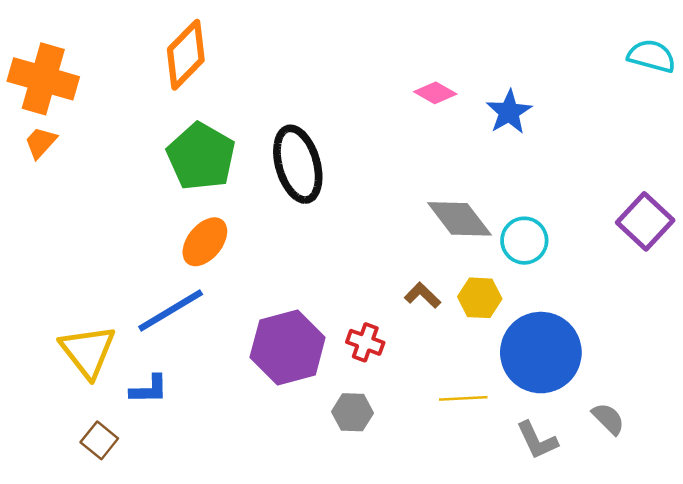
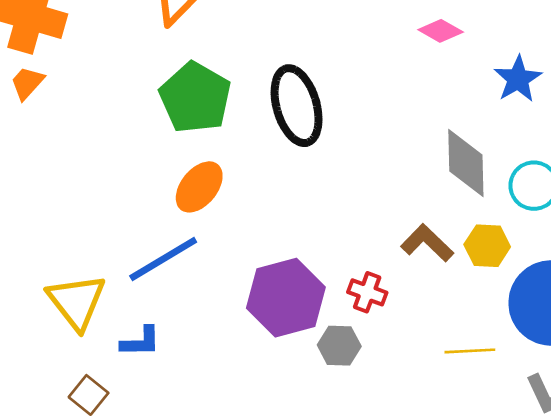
blue star: (509, 112) -> (518, 79), moved
gray diamond: (459, 219) -> (466, 163), turned 36
brown L-shape: (423, 295) -> (427, 243), size x1.4
gray hexagon: (353, 412) -> (339, 346), moved

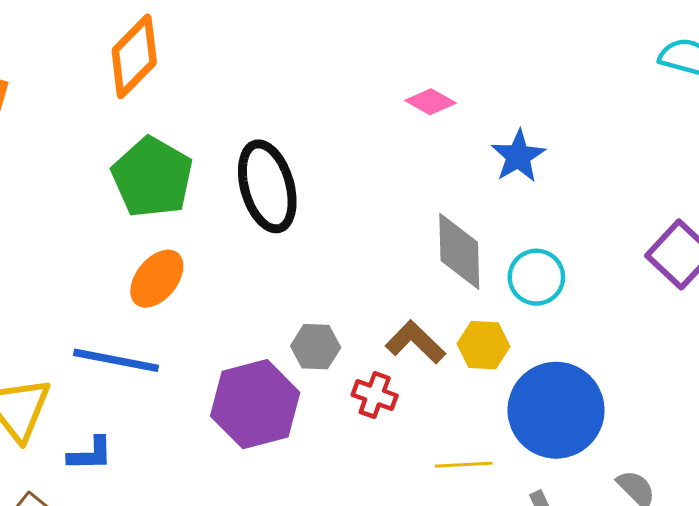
blue line: (163, 259) -> (116, 360), turned 42
red cross: (367, 292) -> (375, 395), moved
gray hexagon: (339, 346) -> (316, 347), moved

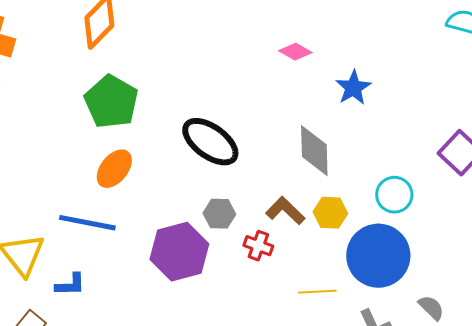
black ellipse: (267, 186) -> (210, 142), moved, turned -38
cyan circle: (536, 277) -> (394, 195), moved

